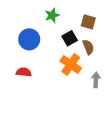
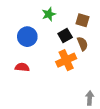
orange cross: (71, 65) -> (66, 60), turned 30
gray arrow: (96, 80) -> (90, 98), moved

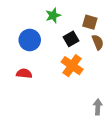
brown semicircle: (82, 44) -> (98, 42), moved
orange cross: (66, 60) -> (72, 66), turned -30

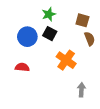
black square: (71, 39) -> (50, 34), moved, turned -32
gray arrow: (98, 107) -> (81, 90), moved

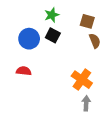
orange cross: (66, 60) -> (82, 80), moved
gray arrow: (81, 90) -> (86, 103), moved

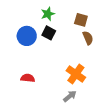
red semicircle: (24, 71) -> (28, 78), moved
gray arrow: (86, 103) -> (70, 96), moved, turned 48

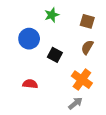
black square: (49, 33) -> (55, 55), moved
brown semicircle: (88, 38) -> (87, 47), moved, turned -128

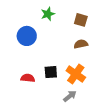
brown semicircle: (87, 47) -> (81, 44), turned 48
black square: (55, 55) -> (51, 72), moved, turned -32

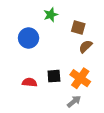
brown square: (81, 20) -> (78, 27), moved
brown semicircle: (81, 44) -> (86, 46), turned -32

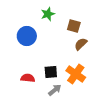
gray arrow: (74, 101) -> (55, 90), moved

